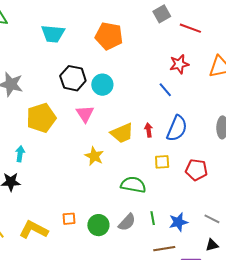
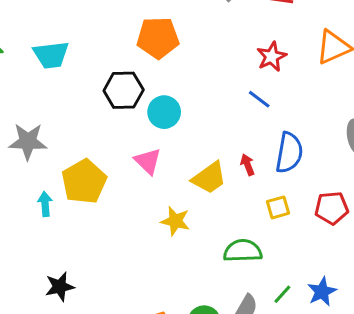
cyan trapezoid: (53, 34) -> (51, 55), moved
black hexagon: (73, 78) -> (124, 90), moved
cyan arrow: (20, 154) -> (45, 204), moved
green line: (153, 218) -> (282, 294), turned 64

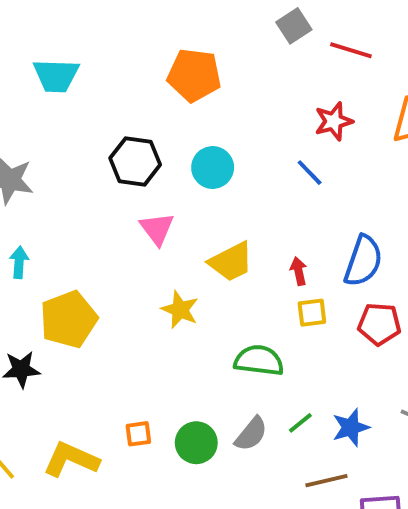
black hexagon: (124, 90) -> (135, 161), moved
cyan circle: (164, 112) -> (213, 167), moved
blue semicircle: (289, 153) -> (363, 261), moved
red arrow: (248, 165) -> (299, 271), moved
yellow pentagon: (84, 182) -> (69, 319), moved

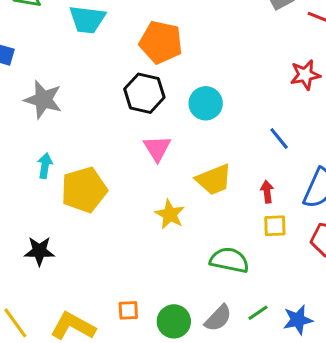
orange pentagon: (194, 75) -> (161, 42), moved
blue line: (310, 173) -> (279, 139), moved
yellow pentagon: (69, 319) -> (84, 190), moved

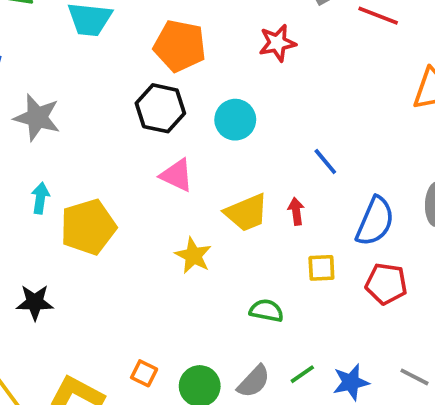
red star: (305, 75) -> (277, 43), moved
pink triangle: (157, 148) -> (177, 175), turned -32
red arrow: (267, 192) -> (296, 211), moved
green semicircle: (229, 260) -> (266, 311), size x0.7
orange square: (128, 310) -> (144, 373), turned 30

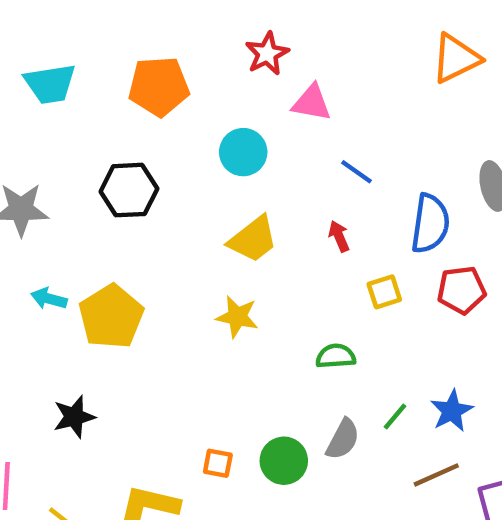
black hexagon: (160, 108) -> (129, 190), moved
pink triangle: (177, 175) -> (312, 103), moved
cyan arrow: (40, 198) -> (49, 299), turned -68
yellow trapezoid: (246, 213) -> (253, 239), moved

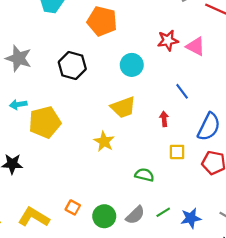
red star: (267, 54) -> (168, 40), moved
pink triangle: (312, 103) -> (195, 46), moved
cyan arrow: (49, 299) -> (18, 104), turned -42

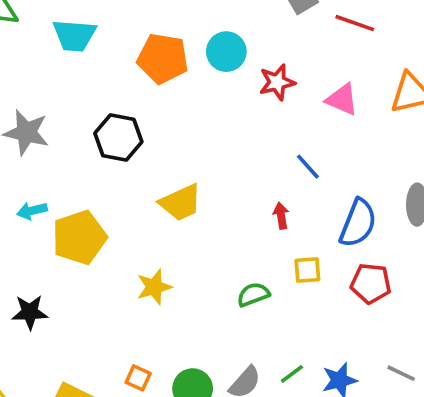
pink triangle: (195, 46) -> (342, 99), moved
cyan circle: (132, 65) -> (226, 52), moved
yellow trapezoid: (123, 107) -> (181, 203), moved
yellow star: (104, 141) -> (154, 287), moved, turned 30
green semicircle: (144, 175) -> (253, 294), moved, turned -30

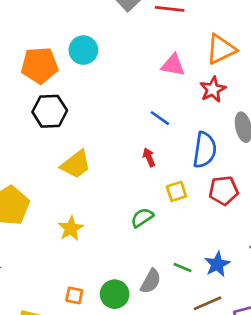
red star: (277, 82) -> (213, 89), moved
black hexagon: (118, 138) -> (50, 111), moved
green line: (292, 374) -> (183, 268), turned 72

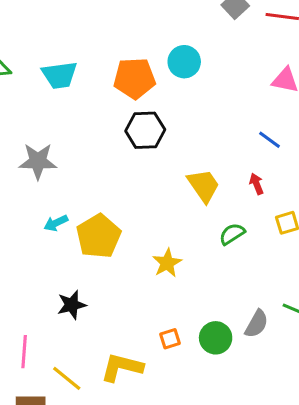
yellow trapezoid: (76, 164) -> (204, 186), moved, turned -88
green semicircle: (142, 218) -> (232, 234), moved
orange square: (74, 295) -> (170, 339), turned -30

